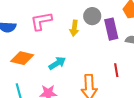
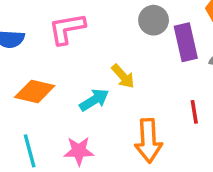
yellow arrow: (74, 28) -> (123, 76), moved, turned -49

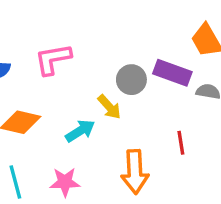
gray circle: (154, 20) -> (131, 80), moved
purple rectangle: (186, 42) -> (172, 73), turned -57

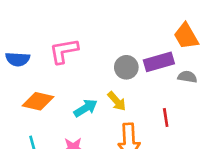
purple rectangle: (172, 73) -> (159, 62), turned -36
yellow arrow: (109, 107) -> (117, 101), moved

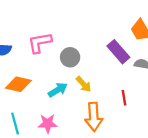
purple rectangle: (159, 62) -> (118, 52), turned 65
gray circle: (126, 67) -> (70, 57), moved

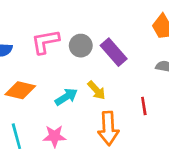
purple rectangle: (118, 52) -> (114, 52), moved
gray circle: (70, 57) -> (81, 46), moved

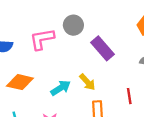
gray circle: (81, 46) -> (73, 25), moved

